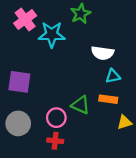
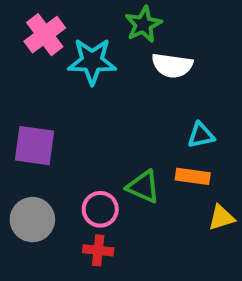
white semicircle: (103, 53) -> (172, 65), moved

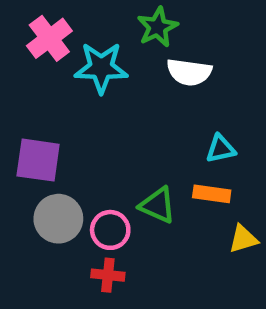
gray circle: (32, 220) -> (58, 219), moved

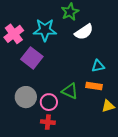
pink cross: (49, 38) -> (14, 34), moved
white semicircle: (189, 72) -> (84, 32), turned -42
purple square: (38, 160) -> (32, 58), moved, turned 30

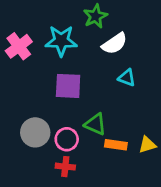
purple square: (32, 58) -> (68, 86), moved, turned -35
cyan triangle: (98, 66) -> (127, 78), moved, turned 32
orange rectangle: (94, 86) -> (116, 145), moved

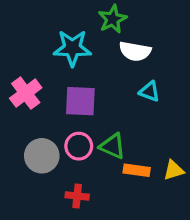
white semicircle: (115, 44) -> (135, 51), turned 44
pink cross: (19, 46) -> (26, 93), moved
pink circle: (67, 139) -> (79, 146), moved

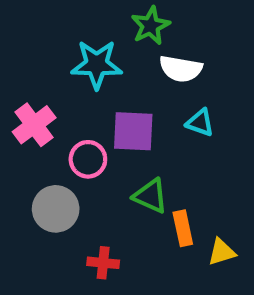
purple square: (80, 101) -> (133, 131), moved
pink circle: (79, 146) -> (88, 159), moved
orange rectangle: (137, 170) -> (183, 228), turned 70
yellow triangle: (174, 170) -> (222, 252), moved

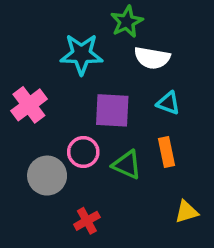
pink circle: (88, 159) -> (83, 152), moved
orange rectangle: (183, 228) -> (167, 152), moved
red cross: (103, 263) -> (87, 221), turned -35

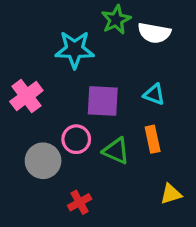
white semicircle: (152, 58) -> (154, 33), moved

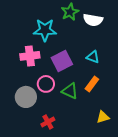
pink cross: (26, 96) -> (30, 56), moved, turned 30
purple square: (103, 101) -> (62, 61), turned -30
orange rectangle: (153, 139) -> (92, 84), turned 49

